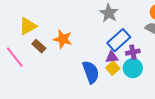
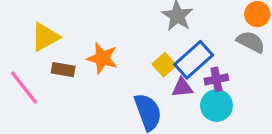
brown rectangle: (39, 46) -> (63, 70), turned -32
yellow square: (113, 68) -> (164, 65), moved

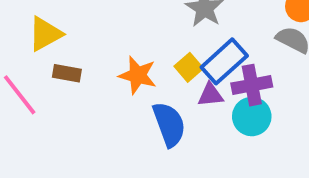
orange star: (102, 58) -> (138, 75), moved
purple cross: (216, 79) -> (252, 85), size x1.4

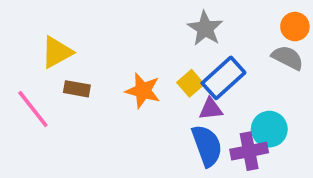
purple cross: (252, 85) -> (249, 151), moved
cyan circle: (252, 116) -> (269, 129), moved
blue semicircle: (169, 124) -> (207, 146), moved

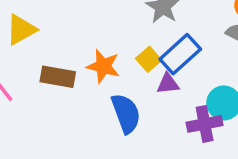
brown rectangle: (77, 89) -> (58, 77), moved, size x1.4
blue semicircle: (207, 146) -> (126, 113), moved

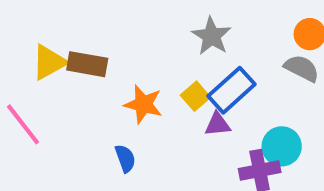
brown rectangle: (58, 77) -> (87, 64), moved
blue semicircle: (126, 113) -> (125, 158), moved, size x0.6

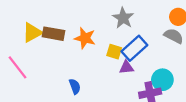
yellow square: (195, 96) -> (114, 52), turned -32
orange star: (143, 104) -> (85, 38), moved

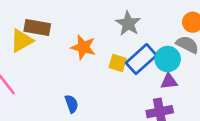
brown rectangle: (53, 34) -> (37, 27), moved
purple triangle: (126, 67) -> (169, 81), moved
cyan circle: (162, 80) -> (168, 59), moved

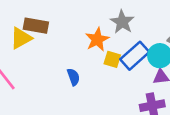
orange star: (83, 47) -> (97, 39), moved, turned 30
blue semicircle: (72, 104) -> (73, 77), moved

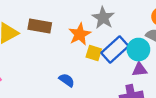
brown rectangle: (36, 26) -> (40, 26), moved
blue semicircle: (73, 77) -> (67, 80), moved, turned -35

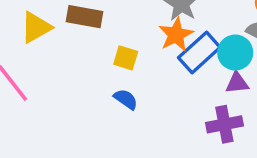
orange star: (80, 34) -> (176, 35), moved
yellow square: (94, 53) -> (126, 58), moved

